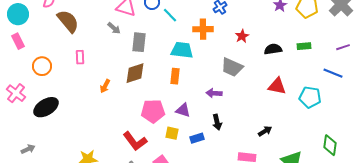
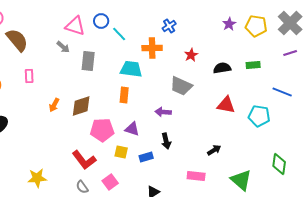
purple line: (343, 47) -> (290, 53), moved
brown diamond: (135, 73) -> (81, 106), moved

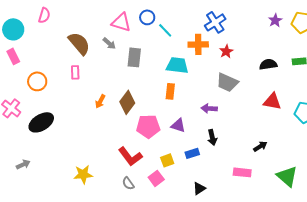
blue cross: (169, 26) -> (215, 22), size x1.5
brown semicircle: (17, 40) -> (79, 43), moved
red star: (191, 55) -> (226, 51), moved
brown diamond: (81, 106) -> (127, 102), turned -35
yellow square: (121, 152) -> (167, 160), moved, turned -32

